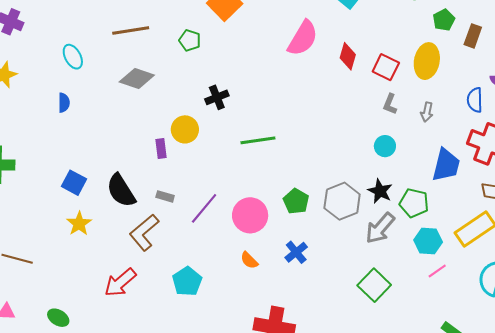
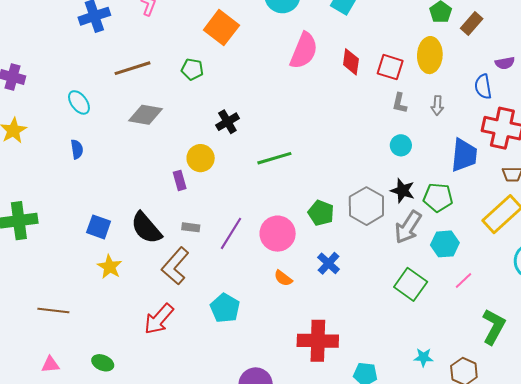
brown rectangle: (473, 36) -> (472, 24), turned 30
cyan hexagon: (428, 241) -> (445, 244), moved
pink line: (437, 271) -> (464, 281), moved

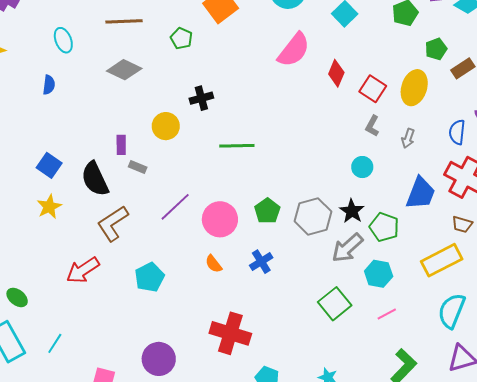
purple rectangle: (180, 180) -> (121, 145), moved
gray rectangle: (191, 227) -> (138, 167), moved

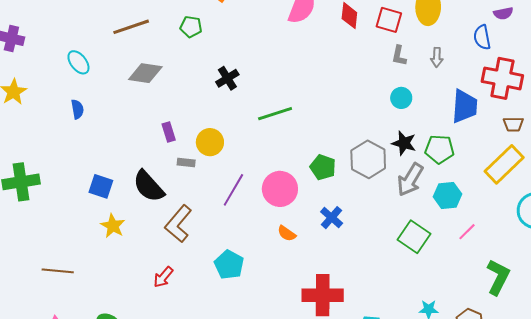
yellow circle: (166, 126) -> (210, 142), moved
purple rectangle: (121, 145) -> (169, 132), moved
red arrow: (83, 270) -> (163, 277), size x0.7

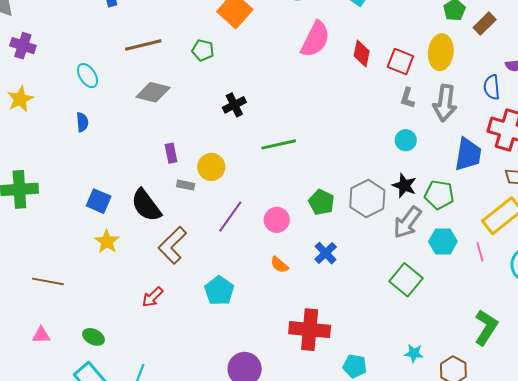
gray arrow: (437, 57) -> (445, 103), size x1.8
pink circle: (280, 189) -> (277, 220), size x0.7
pink line: (467, 232) -> (480, 252), moved, turned -66

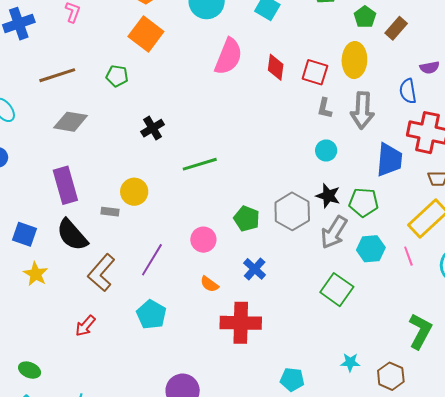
purple rectangle: (171, 153) -> (65, 185), moved, size x1.8
purple line: (230, 217) -> (152, 260), moved
red cross: (310, 330) -> (241, 323), moved

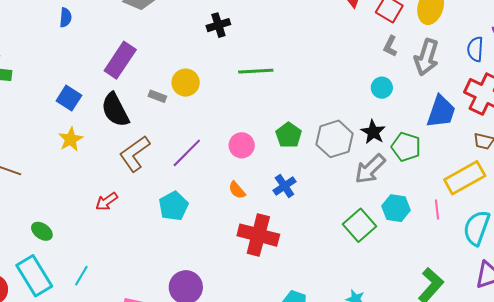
purple rectangle: (65, 185) -> (120, 60), turned 36
cyan hexagon: (371, 249) -> (396, 208), moved

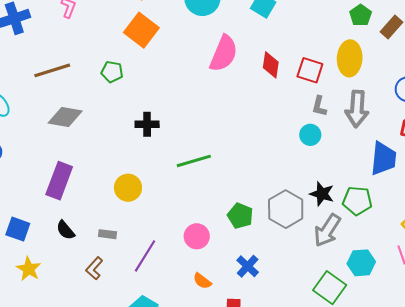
black cross: (218, 25) -> (147, 124), turned 30
cyan circle: (382, 88) -> (310, 135), moved
gray rectangle: (157, 96) -> (107, 234), moved
black semicircle: (115, 110) -> (65, 230), size x0.6
brown L-shape: (135, 154) -> (94, 268), size x0.6

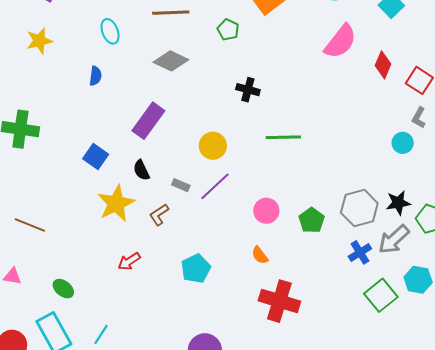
black star: (322, 194) -> (398, 203), turned 30
green pentagon: (240, 216) -> (311, 220), moved
purple line: (145, 256) -> (215, 186), moved
blue cross: (248, 266) -> (360, 252), moved
yellow star: (29, 269) -> (116, 203), moved, size x1.5

